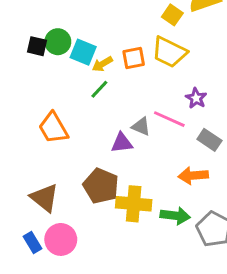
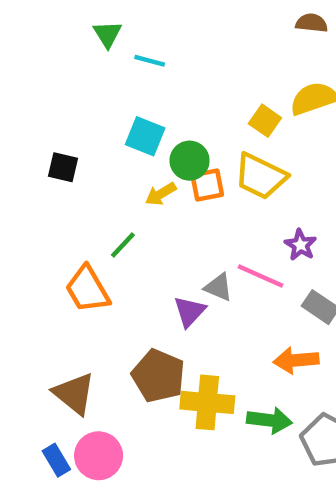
green circle: (58, 42) -> (190, 161), moved
cyan square: (83, 52) -> (145, 136), moved
green line: (99, 89) -> (123, 245), moved
purple triangle: (122, 143) -> (190, 311), turned -40

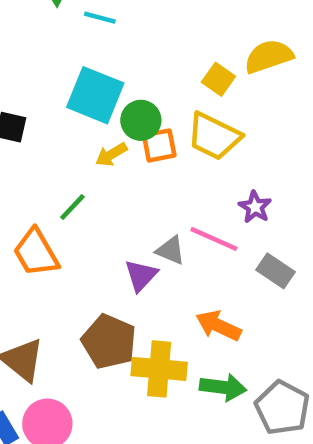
cyan square: (145, 136) -> (95, 95), size x1.4
orange arrow: (296, 360) -> (218, 326), moved, turned 30

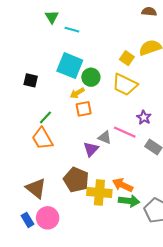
orange square: (159, 145) -> (84, 109), moved
green line: (72, 207) -> (45, 117), moved
orange arrow: (218, 326) -> (123, 185), moved

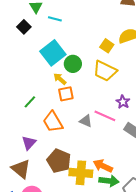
cyan square: (70, 66) -> (53, 53), turned 30
black square: (31, 80) -> (24, 27), moved, turned 32
yellow arrow: (77, 93) -> (60, 79), turned 72
orange trapezoid: (42, 139) -> (53, 122), moved
purple triangle: (91, 149) -> (29, 143), moved

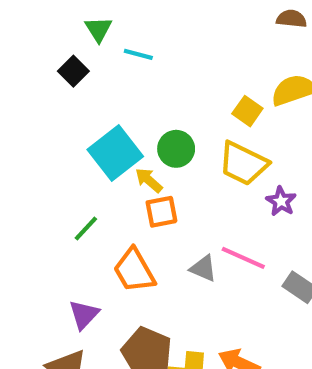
cyan square: (53, 53) -> (115, 153), moved
purple star: (123, 102) -> (281, 201), moved

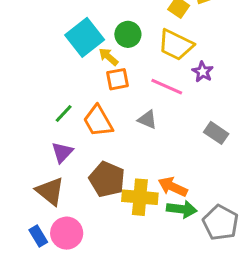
green line: (86, 229) -> (64, 114), moved
pink line: (243, 258) -> (167, 87), moved

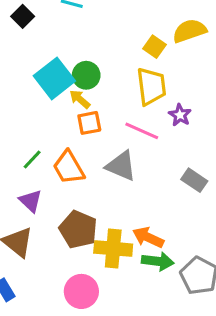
green circle: (128, 34) -> (86, 75), moved
yellow trapezoid: (176, 45) -> (151, 86), turned -123
gray triangle: (147, 120) -> (121, 166), size x1.5
purple triangle: (62, 152) -> (31, 201), turned -30
pink circle: (67, 233) -> (81, 291), moved

